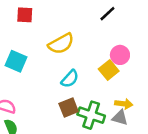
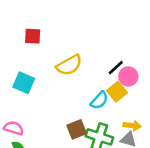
black line: (107, 14) -> (116, 68), moved
cyan semicircle: (70, 79) -> (99, 100), moved

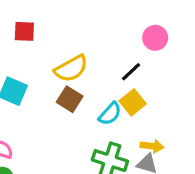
pink circle: (128, 76) -> (155, 38), moved
brown square: (77, 129) -> (70, 99), moved, turned -36

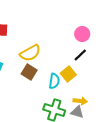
black line: (131, 72) -> (80, 55), moved
cyan semicircle: (110, 114) -> (54, 81), turned -35

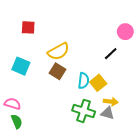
pink circle: (82, 34) -> (125, 32), moved
yellow square: (68, 74) -> (98, 83), moved

